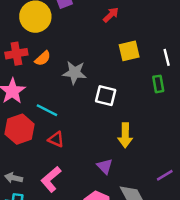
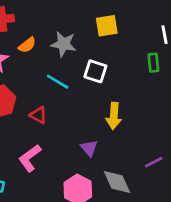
yellow square: (129, 51) -> (107, 26), moved
orange semicircle: (43, 58) -> (27, 45), moved
cyan line: (47, 110) -> (58, 82), moved

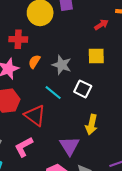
orange semicircle: (27, 45) -> (34, 62), turned 152
red triangle: (38, 115) -> (35, 116), size x1.6
purple triangle: (89, 148) -> (69, 146), size x1.5

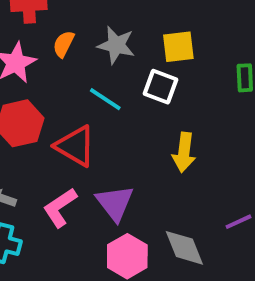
yellow square: (96, 56) -> (178, 47), moved
purple triangle: (69, 146) -> (115, 203), moved

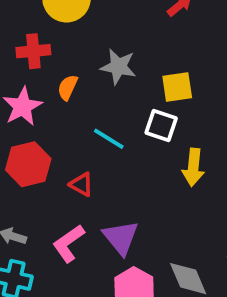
gray star: (116, 45) -> (118, 67), moved
red triangle: (75, 146) -> (81, 184), size x0.6
yellow arrow: (184, 152) -> (193, 167), moved

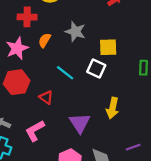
yellow arrow: (193, 167) -> (112, 108), moved
purple triangle: (121, 238) -> (80, 123), moved

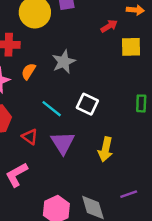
gray star: (75, 32) -> (64, 62), turned 30
yellow square: (108, 47) -> (131, 47), moved
purple triangle: (80, 123) -> (63, 143), moved

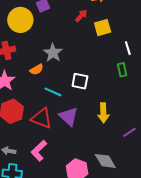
orange semicircle: (28, 71) -> (37, 70), moved, turned -136
red triangle: (30, 137) -> (42, 118), size x1.6
purple line: (129, 194) -> (129, 132), moved

